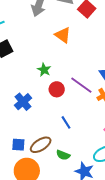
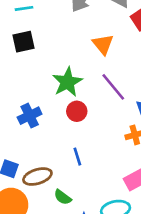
green star: (44, 70) -> (67, 82), size x1.6
purple line: (81, 85) -> (113, 87), moved

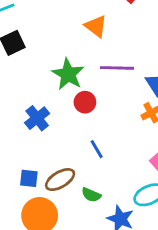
purple line: (113, 87) -> (117, 68), turned -36

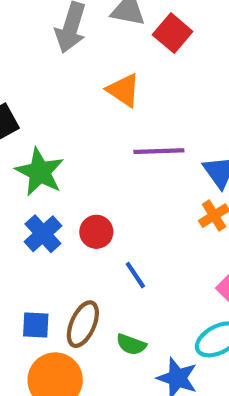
green star: (68, 74) -> (40, 172), moved
red circle: (85, 102) -> (96, 232), moved
brown ellipse: (60, 180) -> (83, 324), turned -32

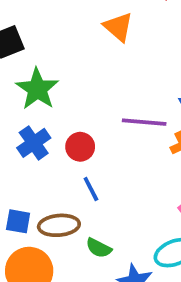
purple line: (159, 151) -> (144, 122), moved
blue line: (135, 275) -> (91, 189), moved
brown ellipse: (83, 324) -> (59, 225), turned 54

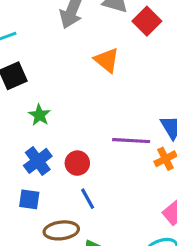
green star: (37, 89) -> (39, 115), size x0.6
blue square: (18, 221) -> (29, 199), moved

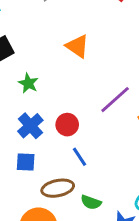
orange triangle: (107, 60) -> (77, 46), moved
purple line: (131, 141) -> (115, 100), turned -40

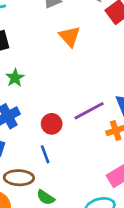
orange triangle: (77, 46) -> (70, 37), moved
red circle: (67, 125) -> (52, 124), moved

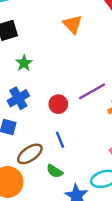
blue line: (45, 154) -> (60, 140), moved
brown ellipse: (19, 178) -> (30, 154), turned -35

